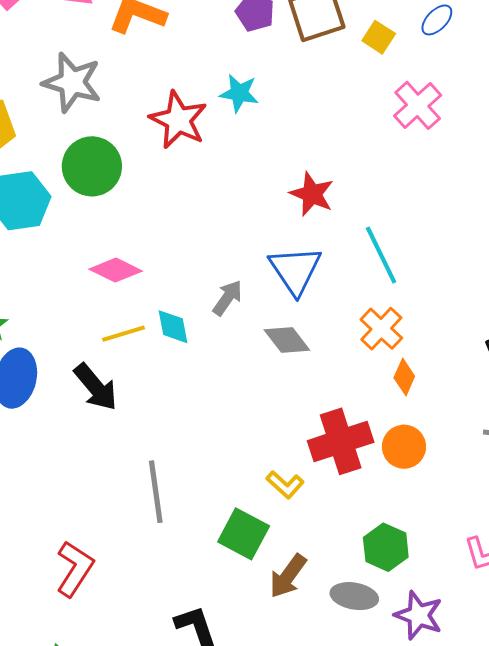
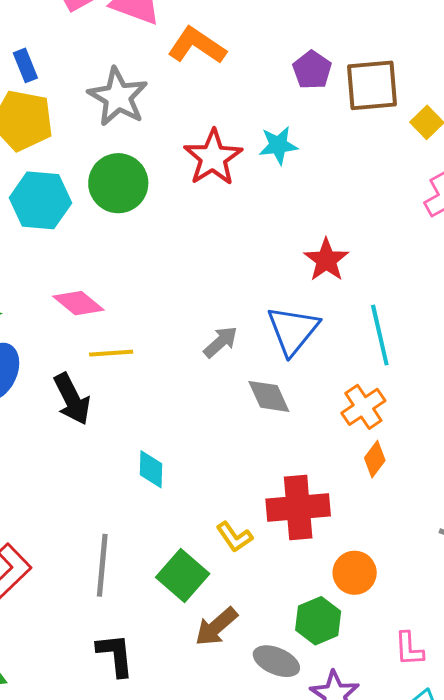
cyan star: (239, 93) -> (278, 145), turned -30
pink diamond: (116, 270) -> (78, 303), moved
cyan diamond: (173, 327) -> (151, 469), moved
orange circle: (404, 447) -> (355, 573), moved
gray line: (156, 492) -> (102, 565), moved

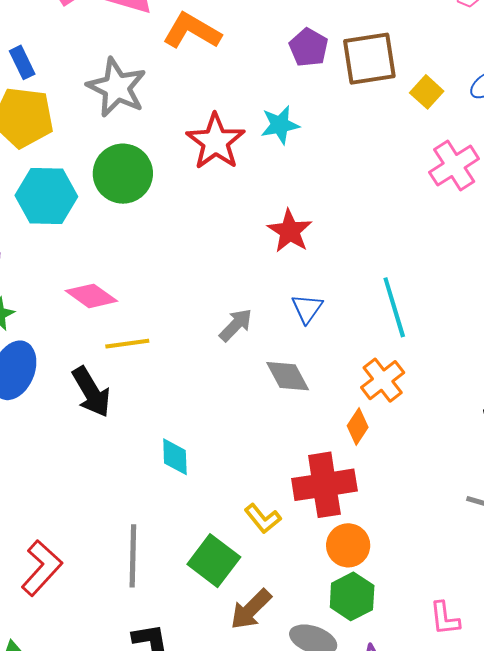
red star: (326, 260) -> (290, 231), moved
blue triangle: (293, 330) -> (307, 308), size x0.6
orange diamond: (375, 459) -> (358, 427), moved
orange circle: (355, 573) -> (348, 545), moved

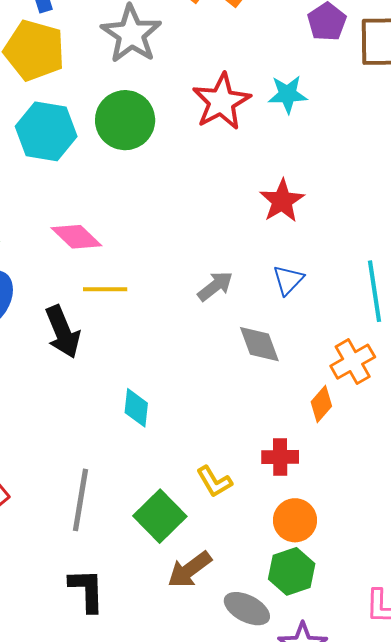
red cross: (324, 485) -> (280, 457), size x0.6

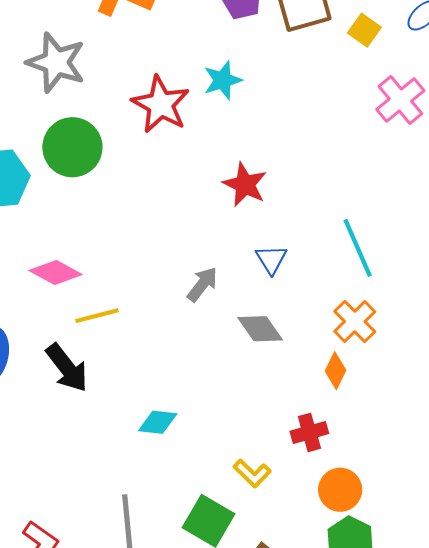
cyan diamond: (136, 408) -> (158, 422), turned -75

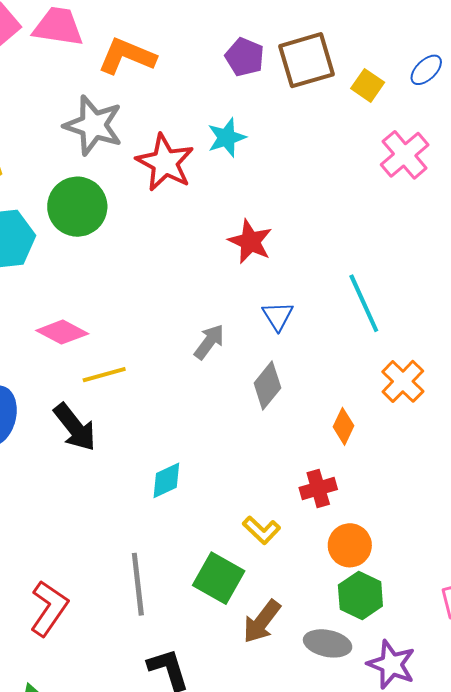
gray star: (56, 62) -> (93, 125), moved
orange cross: (355, 321) -> (403, 381), moved
gray diamond: (260, 329) -> (267, 386), turned 75
cyan diamond: (158, 422) -> (166, 480), turned -30

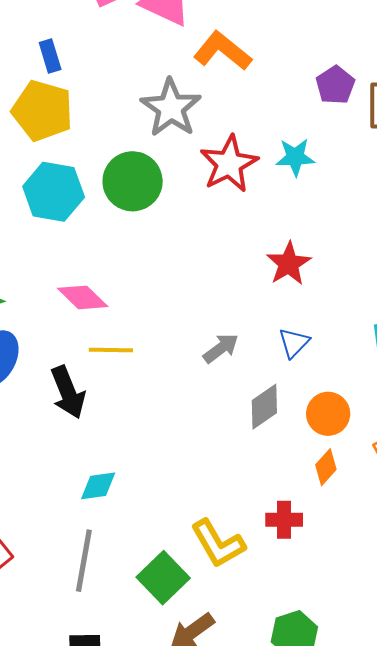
cyan diamond: (166, 480) -> (98, 486), moved
yellow L-shape: (262, 530) -> (218, 544), size x1.5
orange circle: (350, 545) -> (328, 414), moved

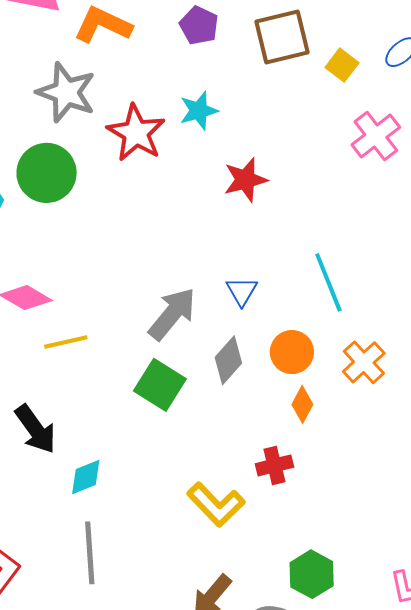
purple pentagon: (335, 85) -> (199, 25), moved
red star: (289, 264) -> (245, 180), moved, turned 30
gray arrow: (221, 348) -> (172, 314), size x1.5
black arrow: (68, 392) -> (35, 429), moved
green square: (163, 578) -> (160, 385), moved

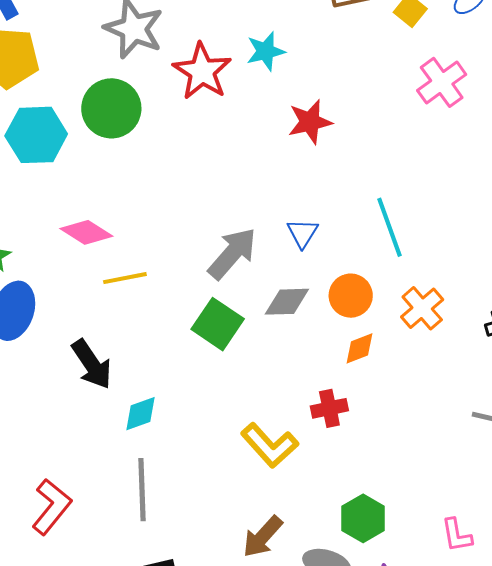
gray diamond: (228, 360) -> (287, 302), turned 45
orange diamond: (302, 404) -> (359, 348), turned 39

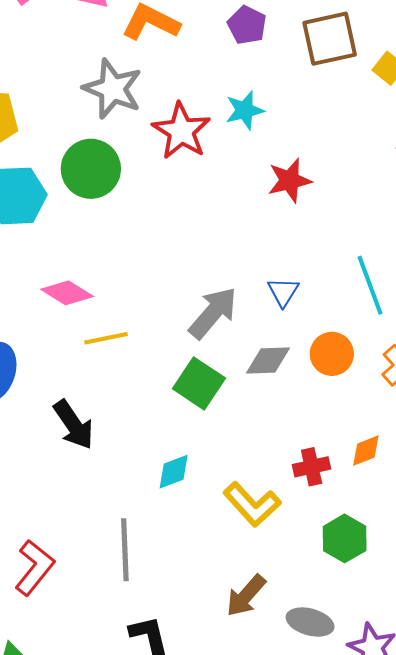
orange diamond: (359, 348) -> (366, 451), moved
cyan diamond: (140, 414) -> (174, 472), moved
green hexagon: (363, 518) -> (345, 538), moved

